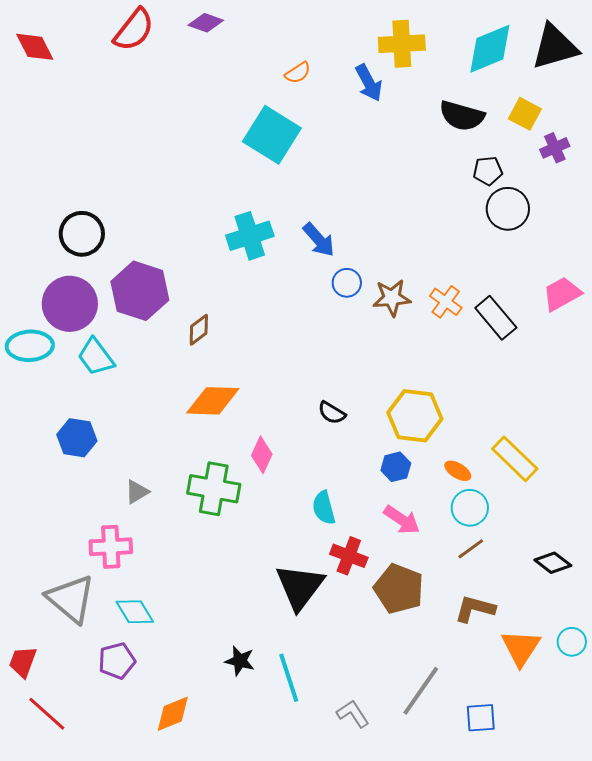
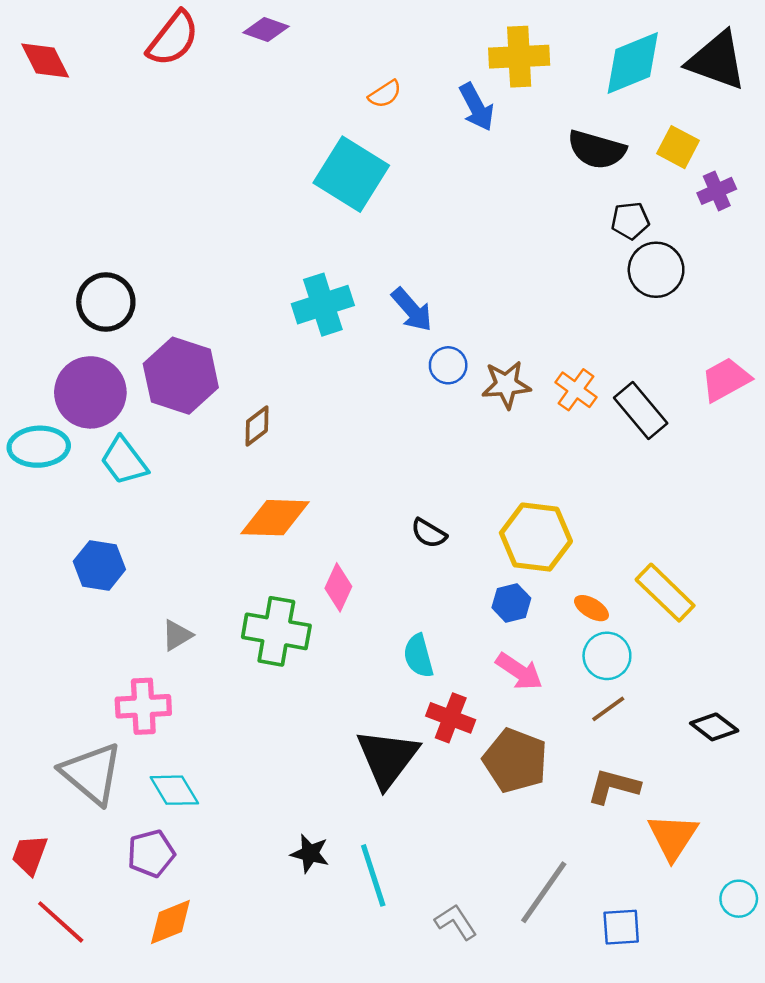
black triangle: (555, 47) -> (717, 61), turned 36
cyan circle: (572, 642) -> (739, 899), moved
orange diamond: (173, 714) -> (170, 922), moved

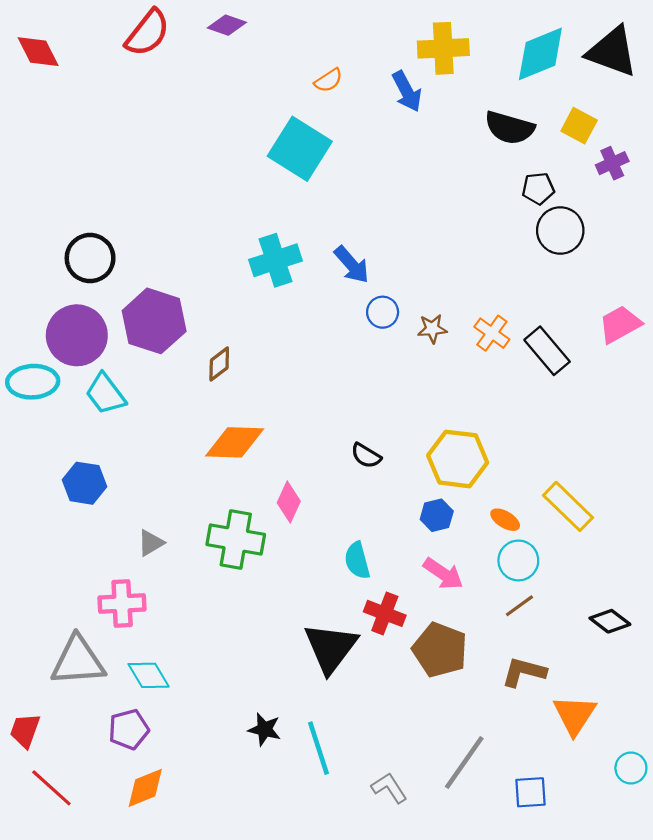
brown star: (506, 385) -> (432, 329), size x0.7
gray triangle: (92, 773) -> (78, 661), turned -44

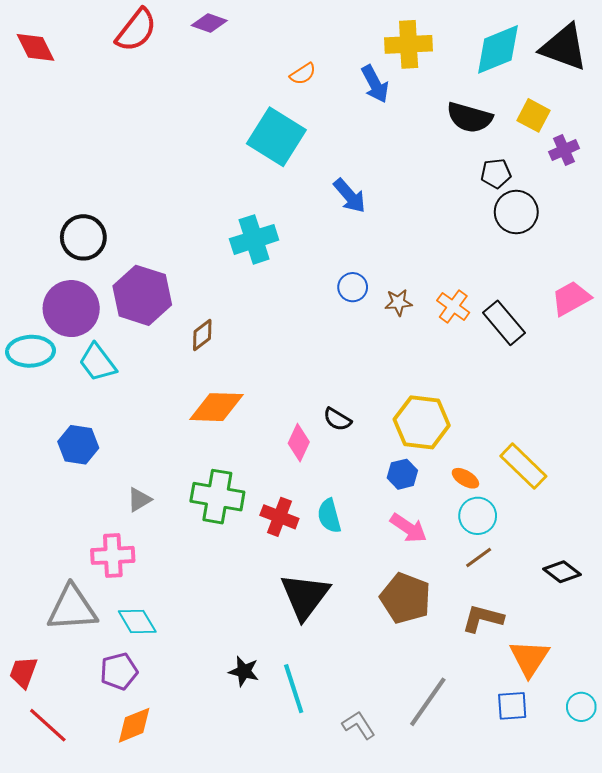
blue arrow: (352, 265) -> (350, 196), moved
pink diamond: (289, 502) -> (299, 443), moved
red cross: (385, 613) -> (279, 517), moved
blue square: (530, 792) -> (512, 706), moved

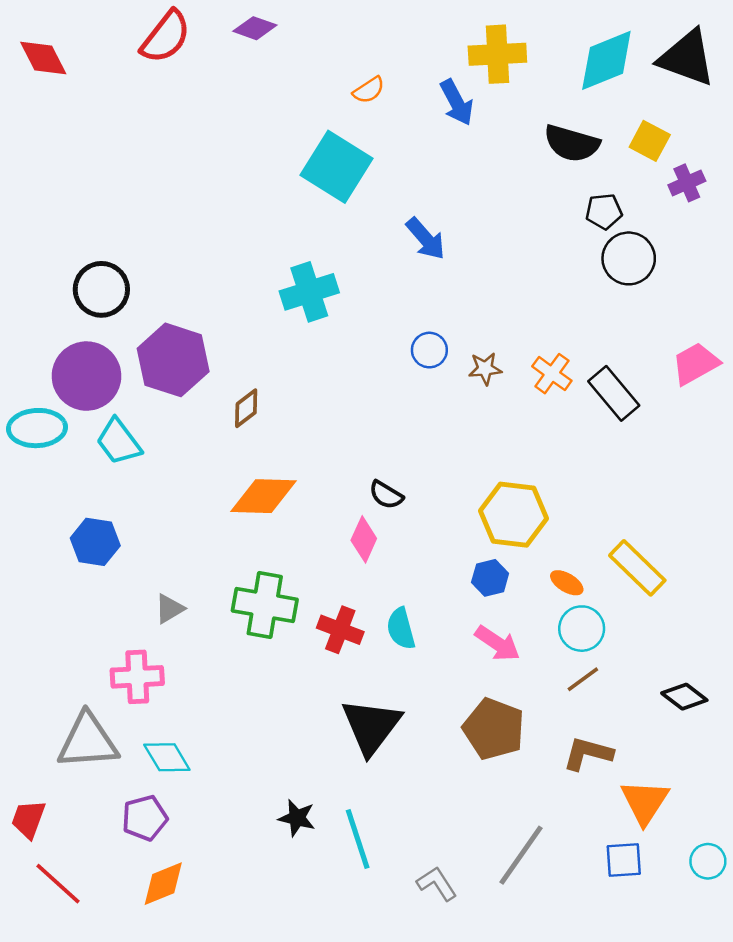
black semicircle: (337, 419) -> (386, 495), moved

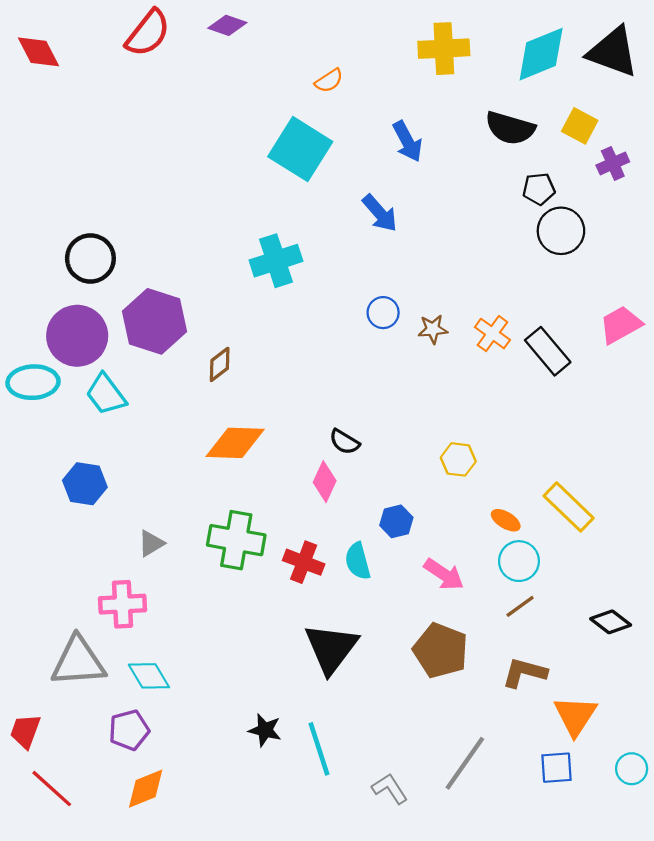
blue arrow: (457, 102) -> (407, 141), moved
yellow hexagon: (514, 515) -> (458, 459), size x0.6
blue hexagon: (490, 578) -> (396, 521), moved

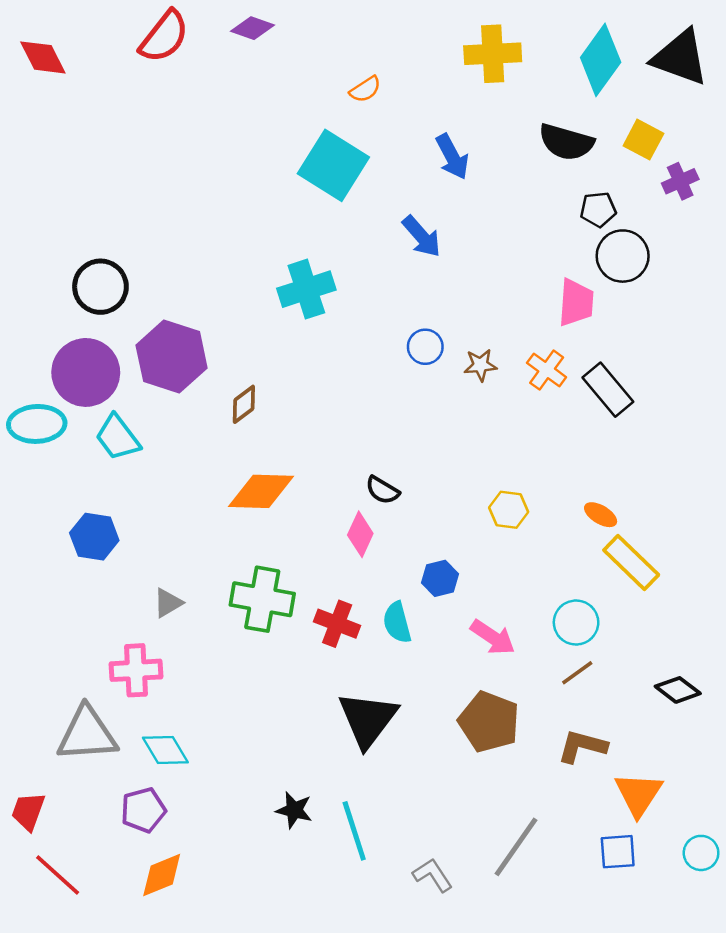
cyan diamond: (541, 54) -> (601, 60), turned -32
pink trapezoid: (621, 325) -> (576, 303), moved, turned 123
orange ellipse: (506, 520) -> (601, 515), moved

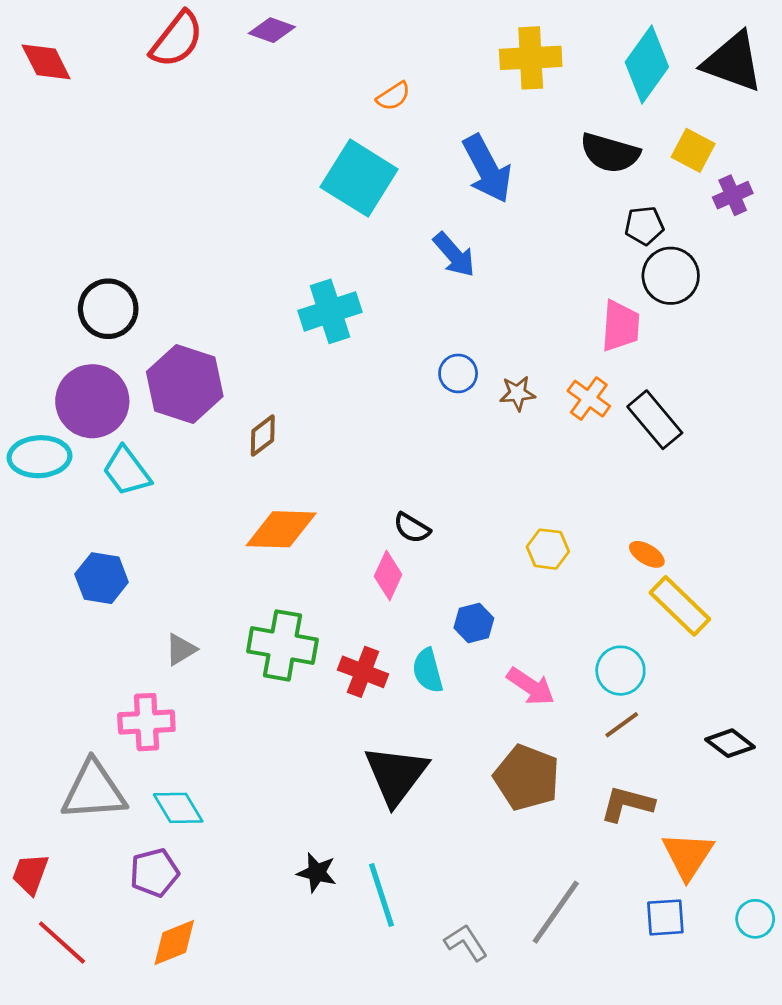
blue arrow: (452, 157) -> (487, 169), size x1.4

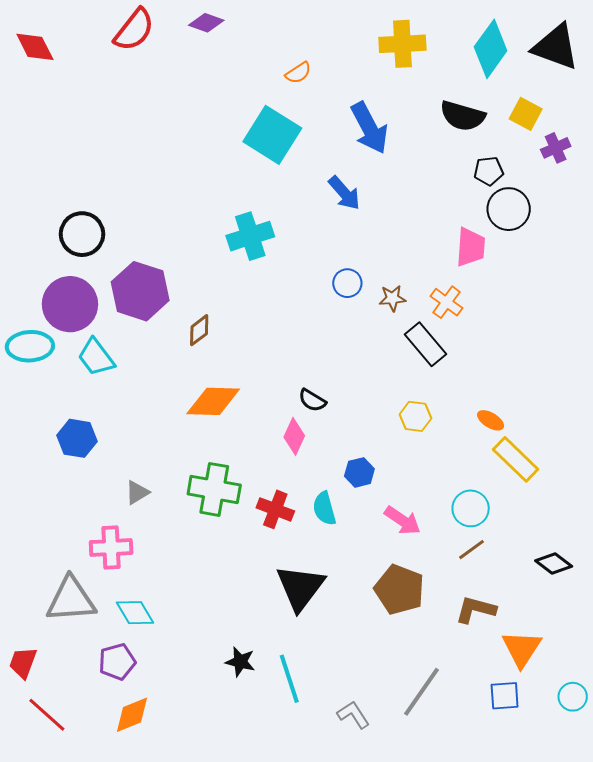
black rectangle: (655, 420) -> (425, 344), moved

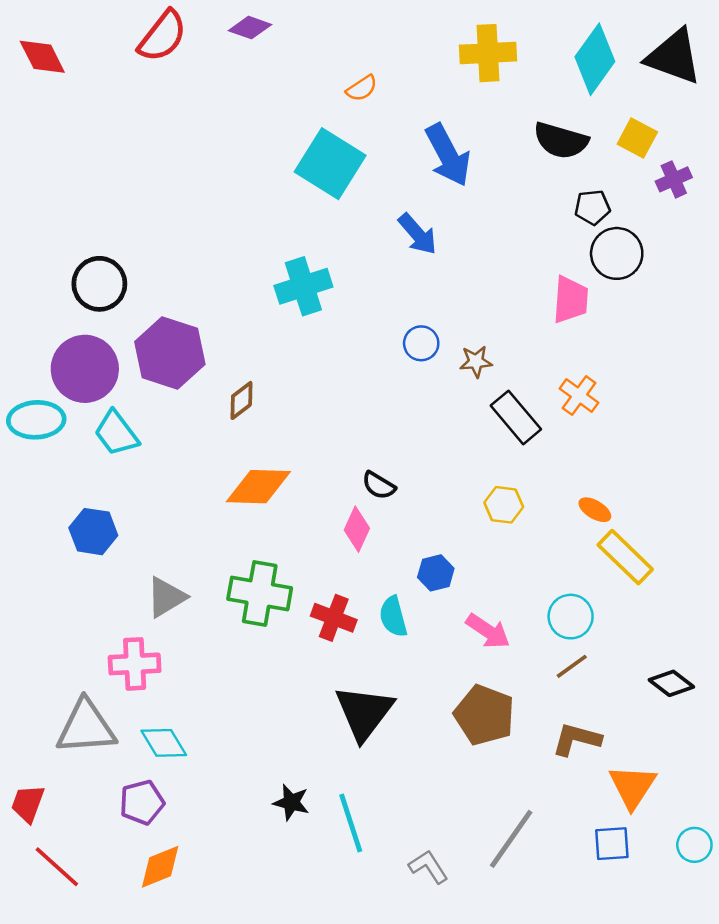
orange cross: (447, 302) -> (579, 396), moved
gray triangle: (137, 492) -> (166, 597), size x1.4

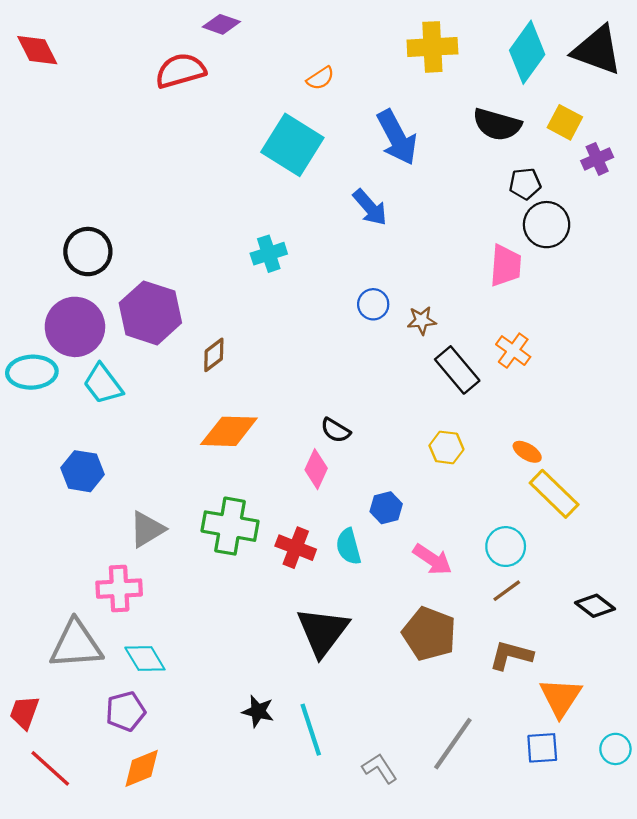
red semicircle: (163, 36) -> (180, 71), moved, turned -144
cyan cross: (303, 286) -> (269, 254), size x0.7

